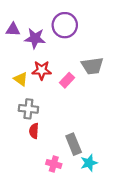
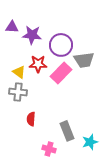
purple circle: (65, 25) -> (61, 45), moved
pink rectangle: (67, 80) -> (61, 73), size x1.5
gray cross: (28, 109) -> (18, 92), moved
cyan star: (89, 163) -> (90, 142), moved

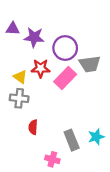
cyan star: (90, 142) -> (96, 137), moved

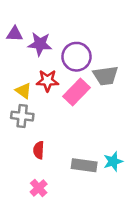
gray rectangle: (72, 140) -> (84, 165), turned -60
pink cross: (52, 159) -> (39, 188), moved, turned 32

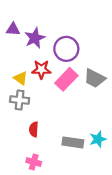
purple star: (40, 44) -> (35, 38), turned -30
gray trapezoid: (106, 76) -> (95, 78), moved, turned 35
pink cross: (39, 188) -> (34, 162), turned -32

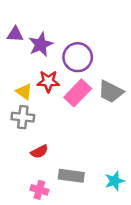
red semicircle: (34, 129) -> (39, 152), turned -120
cyan star: (98, 139) -> (115, 181), moved
gray rectangle: (73, 142) -> (71, 176), moved

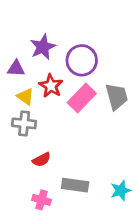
purple triangle: (15, 34) -> (16, 68), moved
red star: (48, 81) -> (51, 86), turned 30
gray trapezoid: (111, 92) -> (117, 97), turned -132

